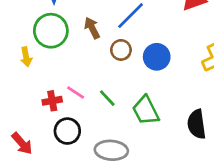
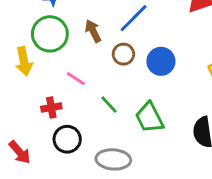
yellow arrow: (26, 57) -> (24, 61), size x1.4
pink line: (76, 93) -> (76, 79), moved

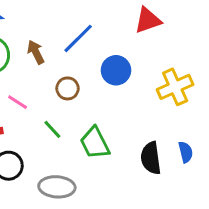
brown circle: (123, 54) -> (68, 88), moved
blue circle: (161, 61) -> (116, 70), moved

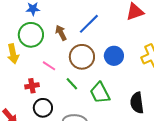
blue circle: (116, 70) -> (114, 56), moved
brown circle: (68, 88) -> (82, 57), size x1.6

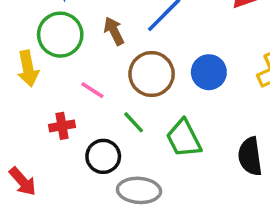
black circle: (43, 108) -> (103, 156), moved

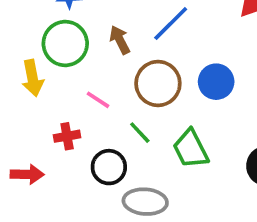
red arrow: (23, 181) -> (27, 174), moved, turned -48

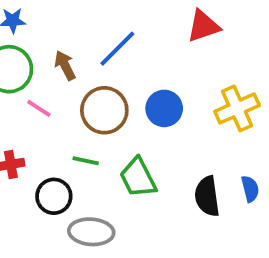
pink line: (98, 100) -> (39, 108), moved
green line: (140, 133) -> (86, 161), turned -35

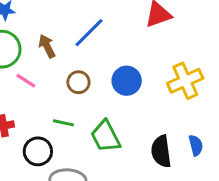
brown circle: (104, 110) -> (78, 82), size x0.6

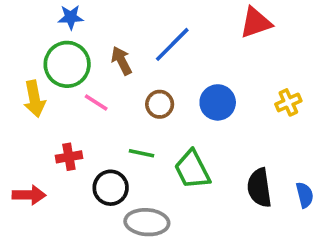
yellow cross: (185, 81) -> (288, 102), size x0.6
blue semicircle: (196, 145) -> (305, 195), moved

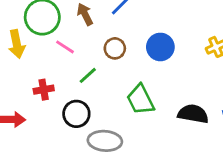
green line: (141, 153) -> (88, 75), moved, turned -54
black semicircle: (259, 188) -> (193, 114), turned 108

